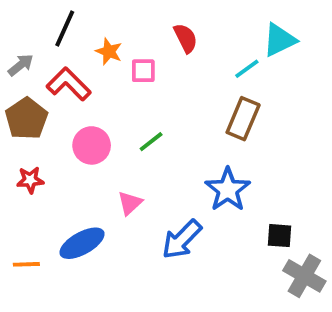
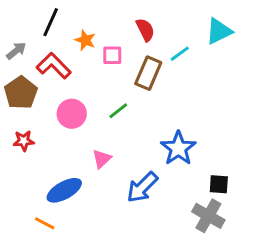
cyan line: (247, 69) -> (180, 54), moved
brown rectangle: (243, 119) -> (148, 73), moved
orange line: (26, 264) -> (45, 223), moved, turned 30
gray cross: (304, 276) -> (208, 216), moved

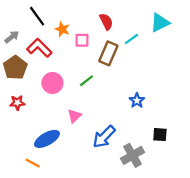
black line: (51, 22) -> (37, 16), turned -60
blue star: (178, 148) -> (137, 101), moved, size x0.6
gray cross: (208, 216) -> (133, 155), moved, turned 30

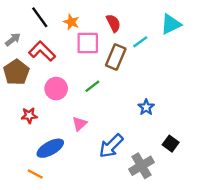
orange star: (62, 29) -> (71, 22), moved
pink square: (82, 40) -> (88, 43), size x1.5
red star: (17, 103) -> (29, 115), moved
black square: (160, 135) -> (171, 144), turned 32

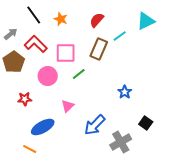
red semicircle: (113, 23) -> (97, 20), turned -112
pink square: (88, 43) -> (66, 53), moved

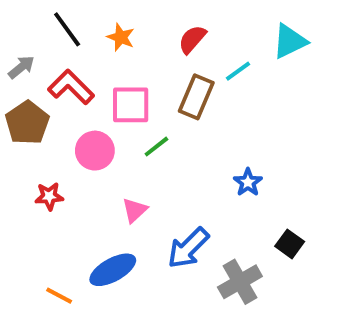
blue ellipse: (43, 127) -> (113, 270), moved

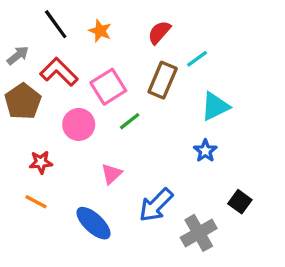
cyan triangle: (290, 41) -> (215, 106), moved
pink square: (131, 105) -> (108, 87), turned -32
blue ellipse: (113, 270) -> (93, 223), turned 72
orange line: (59, 296) -> (36, 202), moved

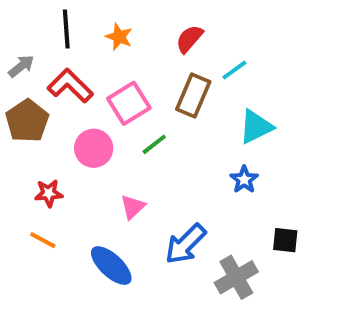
black line: (56, 24) -> (66, 29), turned 32
black square: (240, 202) -> (285, 240), turned -30

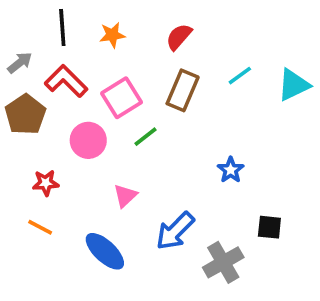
orange star: (119, 37) -> (112, 35), turned -30
cyan line: (234, 70) -> (240, 76), moved
cyan triangle: (256, 127) -> (293, 85), moved

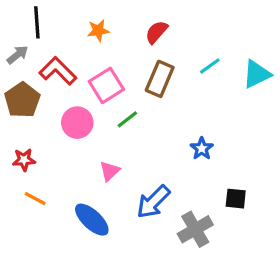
black line: (62, 28) -> (37, 22), moved
red star: (46, 183) -> (24, 160), moved

